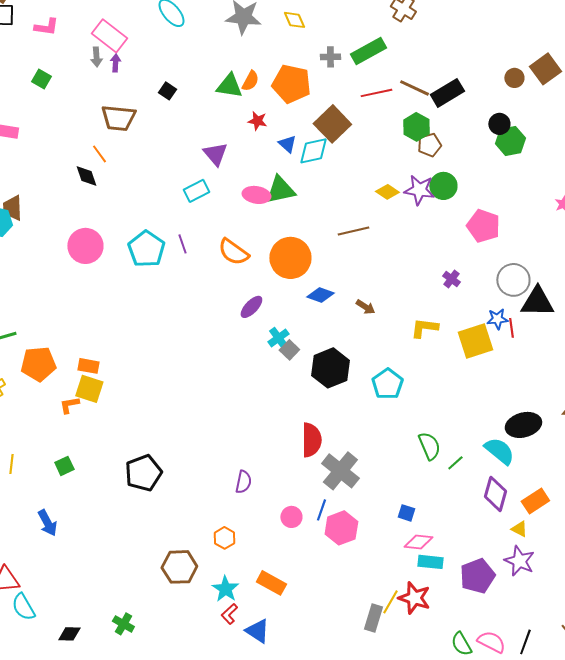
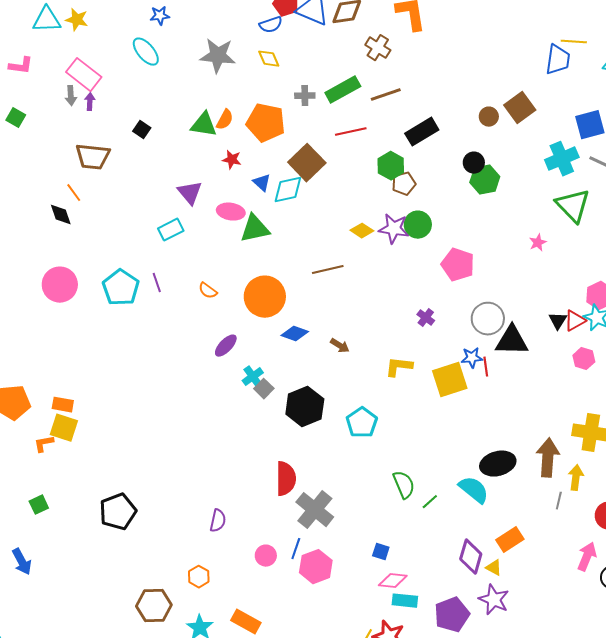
brown line: (414, 88) -> (386, 95), moved, turned -44
pink ellipse: (256, 195) -> (231, 212), moved
orange semicircle: (233, 252) -> (208, 291), size x0.6
purple diamond: (495, 494) -> (471, 557), moved

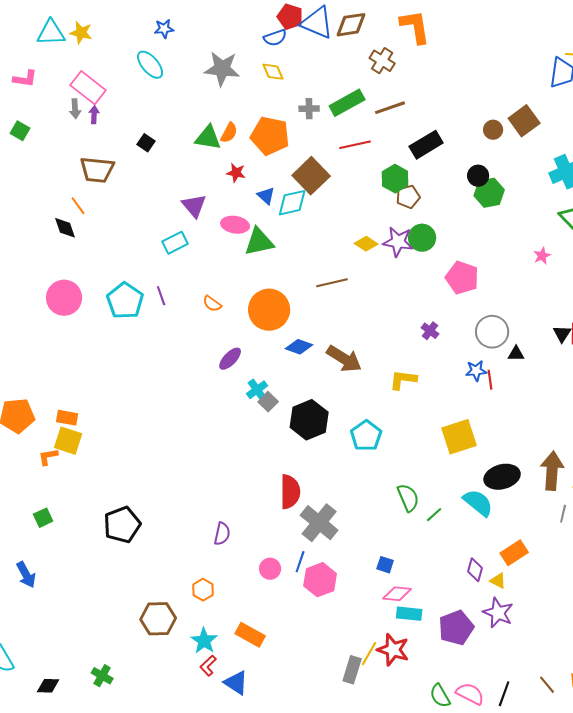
black triangle: (512, 341) -> (516, 354), size x0.5
brown arrow: (340, 346) -> (344, 359), size x1.8
yellow square: (450, 380) -> (459, 437), moved
purple diamond: (471, 557) -> (475, 570), size x0.7

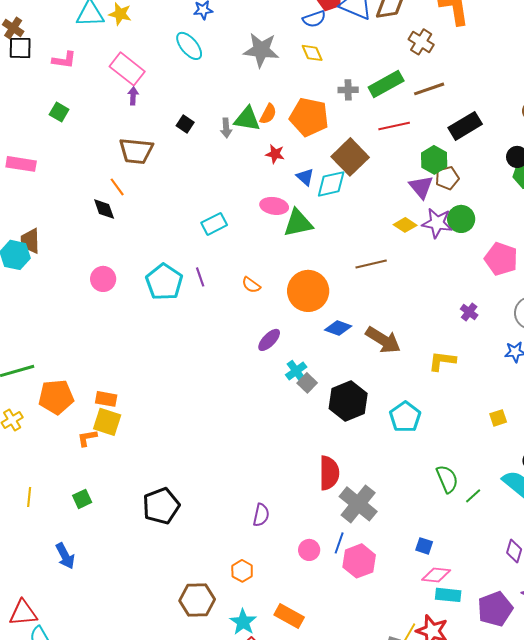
gray arrow: (75, 109) -> (226, 128), moved
purple triangle: (194, 206) -> (421, 187), moved
pink circle: (64, 298) -> (103, 279), size x0.7
yellow square: (459, 437) -> (498, 418), size x0.5

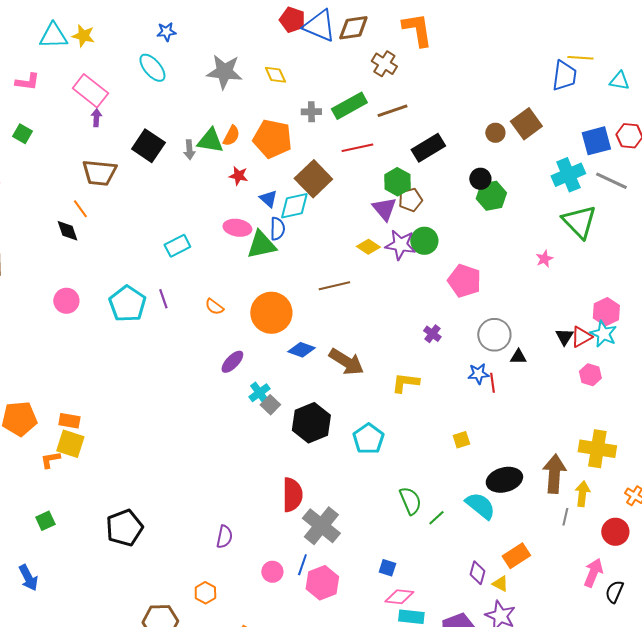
blue semicircle: (314, 19) -> (277, 229), moved, turned -70
black square: (185, 124) -> (148, 146), size x1.8

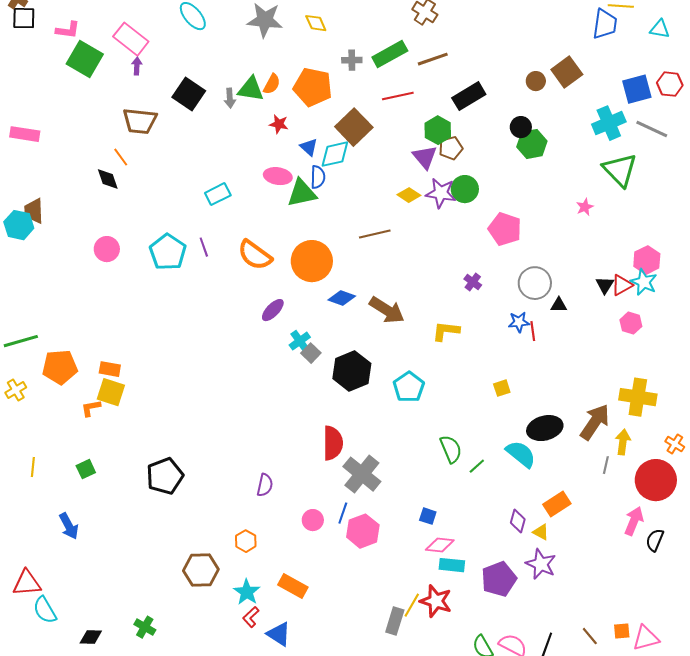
green square: (22, 134) -> (85, 59), moved, size x1.8
orange semicircle: (214, 307) -> (255, 255), size x1.8
brown arrow: (554, 474) -> (595, 422), turned 30
red circle: (615, 532) -> (656, 480), size x1.5

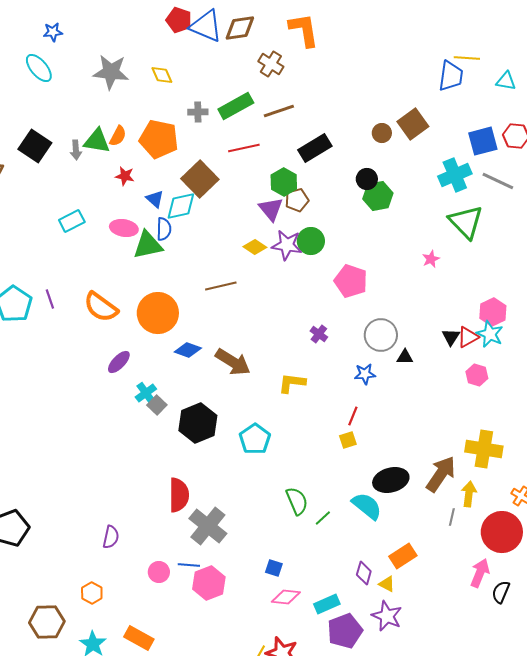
cyan rectangle: (218, 194) -> (72, 221), moved
red line: (533, 331) -> (353, 416), moved, turned 30
blue line: (343, 513) -> (189, 565), turned 75
cyan rectangle: (452, 565) -> (327, 604), moved, turned -30

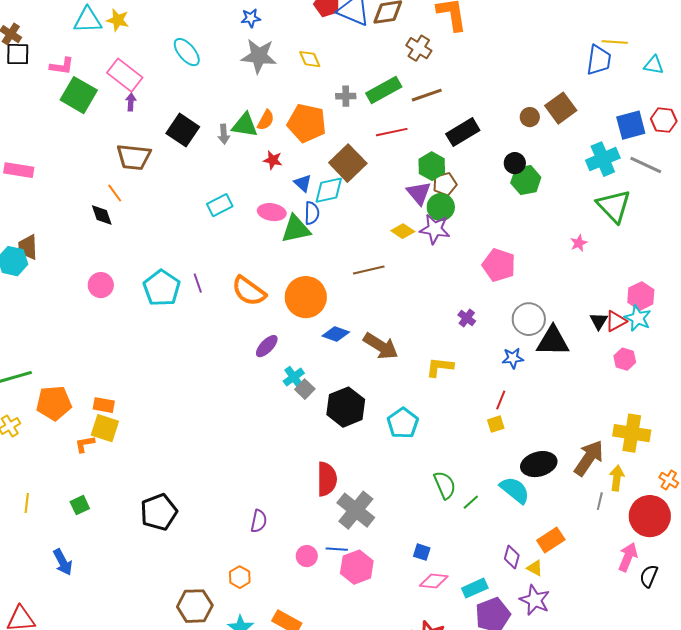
blue star: (53, 32) -> (251, 18), moved
green circle: (311, 241) -> (441, 207), moved
black triangle: (405, 357) -> (553, 341), size x2.0

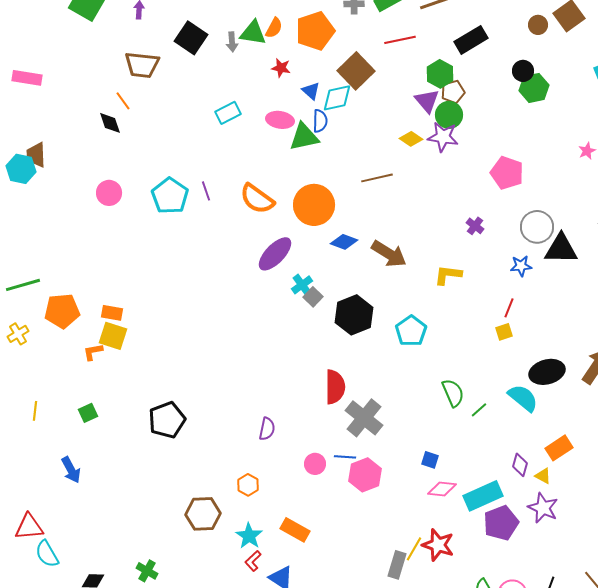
orange pentagon: (307, 123) -> (315, 31), turned -30
purple ellipse: (267, 346) -> (275, 254), size x1.5
cyan rectangle: (475, 588) -> (483, 496), size x1.5

